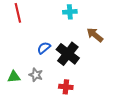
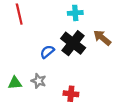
black cross: (68, 54) -> (73, 43), moved

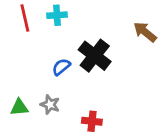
cyan cross: (75, 13) -> (57, 15), moved
brown arrow: (102, 38) -> (145, 32), moved

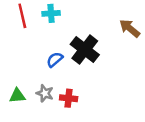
red cross: (92, 121) -> (69, 98), moved

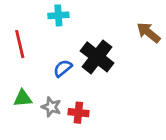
red line: (22, 16) -> (20, 44), moved
green triangle: (17, 96) -> (23, 98), moved

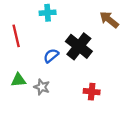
brown arrow: (149, 33) -> (109, 20), moved
red cross: (78, 113) -> (92, 92), moved

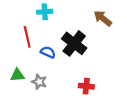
red line: (16, 36) -> (27, 37), moved
blue semicircle: (51, 56) -> (48, 52), turned 64

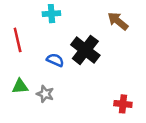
red line: (27, 37) -> (18, 40), moved
red cross: (86, 86) -> (123, 104), moved

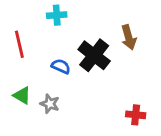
brown arrow: (118, 21) -> (129, 37), moved, turned -145
green triangle: (20, 86) -> (22, 95), turned 36

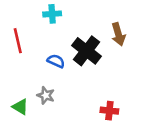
green triangle: (22, 95) -> (20, 107), moved
red cross: (136, 115) -> (109, 111), moved

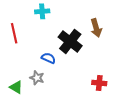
blue semicircle: (56, 61) -> (48, 58), moved
red cross: (109, 111) -> (99, 83), moved

